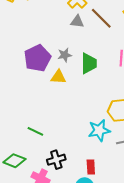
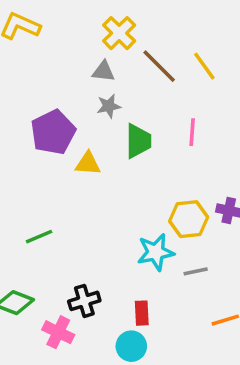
gray triangle: (77, 21) -> (103, 71), moved
gray star: (65, 55) -> (109, 106), moved
green line: (35, 131) -> (39, 237), moved, turned -49

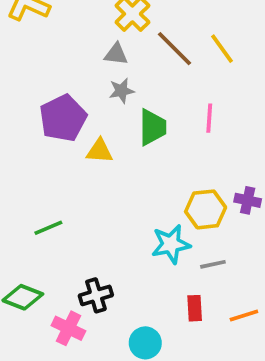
red rectangle: (142, 313) -> (195, 308), moved

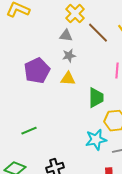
green trapezoid: (153, 127) -> (96, 98), moved
yellow triangle: (100, 151) -> (68, 79), moved

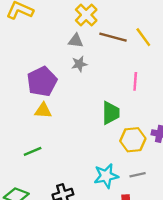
brown line: (98, 33) -> (113, 37), turned -30
yellow triangle: (68, 79) -> (43, 111), moved
cyan star: (96, 140) -> (106, 176), moved

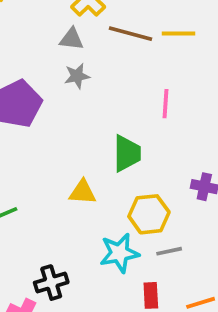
yellow line: (143, 37) -> (178, 34), turned -54
yellow triangle: (43, 111) -> (83, 192), moved
yellow hexagon: (133, 140) -> (149, 214), moved

